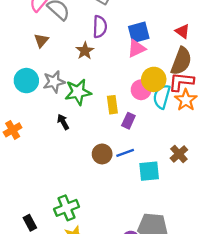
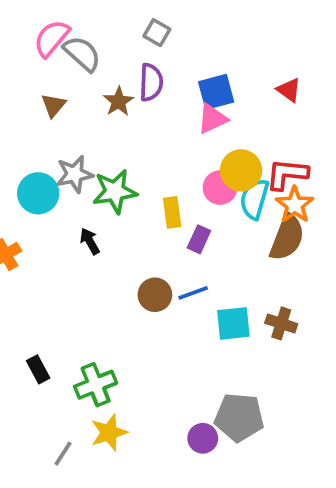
brown star: (85, 51) -> (119, 101), moved
brown semicircle: (181, 61) -> (287, 237), moved
cyan circle: (26, 81) -> (38, 193), moved
brown cross: (179, 154) -> (281, 323), moved, turned -30
black rectangle: (30, 223) -> (38, 369), moved

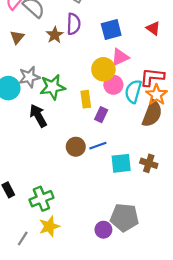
pink triangle: (212, 119) -> (120, 57), moved
yellow circle: (241, 170) -> (103, 69), moved
black arrow: (90, 241) -> (38, 116), size x1.5

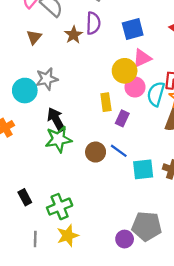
green star: (53, 87) -> (58, 139), moved
blue line: (98, 146) -> (119, 151), turned 56
gray line: (23, 239) -> (35, 239), moved, turned -32

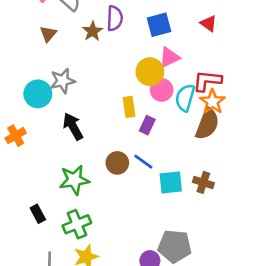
green star: (58, 139) -> (74, 180), moved

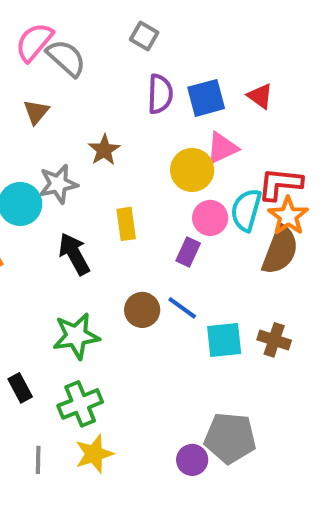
purple semicircle: (115, 18) -> (160, 94), moved
red triangle: (209, 23) -> (260, 96), moved
brown star: (93, 31) -> (104, 150), moved
pink circle: (162, 90) -> (210, 218), moved
yellow rectangle: (129, 107) -> (126, 224), moved

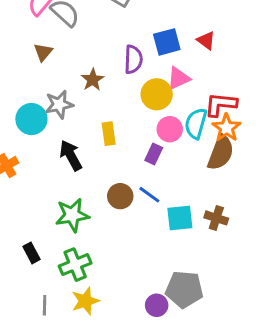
purple semicircle: (160, 94) -> (133, 59), moved

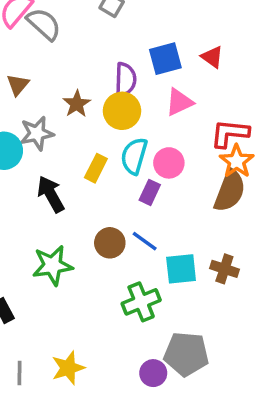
brown triangle: (43, 52) -> (18, 85), moved
yellow circle: (157, 94) -> (122, 111), moved
cyan semicircle: (196, 123) -> (134, 156), moved
yellow rectangle: (109, 134) -> (96, 168), turned 35
green cross: (75, 265) -> (141, 302), moved

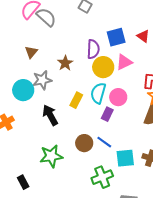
yellow circle: (122, 111) -> (103, 67), moved

